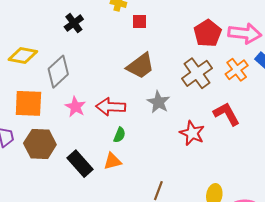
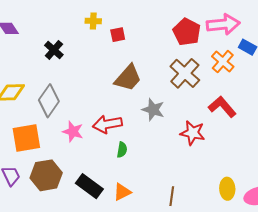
orange triangle: (112, 161) -> (122, 192), moved

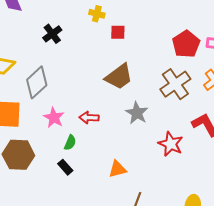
red arrow: (107, 124) -> (89, 118), size x0.7
green semicircle: (122, 150) -> (70, 143), moved
black rectangle: (89, 186) -> (65, 167), moved, size x0.6
orange triangle: (122, 192) -> (117, 169), moved

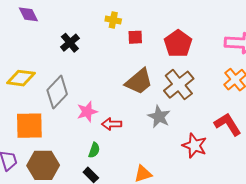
red pentagon: (186, 44) -> (178, 44), moved
brown cross: (175, 84) -> (179, 85), moved
pink star: (54, 118) -> (87, 112), moved, turned 30

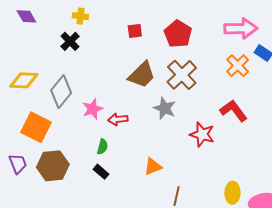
yellow cross: (113, 20) -> (80, 16), moved
orange square: (29, 126) -> (36, 127), turned 32

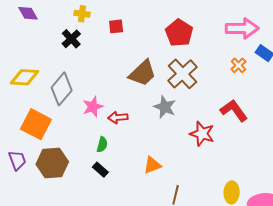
red square: (135, 31) -> (116, 26), moved
orange cross: (238, 66) -> (238, 65), size x0.7

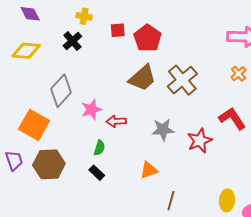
red pentagon: (179, 33) -> (148, 38), moved
yellow diamond: (25, 77) -> (26, 51), moved
gray star: (165, 107) -> (163, 130), moved, turned -30
red star: (202, 134) -> (200, 141), turned 30

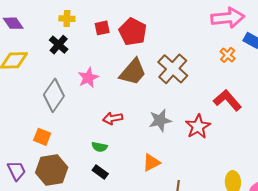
pink star: (91, 110) -> (88, 78), moved
orange square: (34, 125) -> (42, 137), moved, size x0.6
green semicircle: (99, 148) -> (100, 147), turned 91

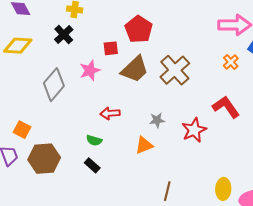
red square: (102, 28) -> (111, 48), moved
gray star: (160, 120) -> (157, 120), size x0.7
orange square: (42, 137) -> (22, 130), moved
orange triangle: (151, 163) -> (144, 145), moved

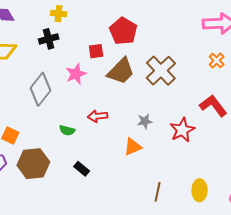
black cross: (64, 34) -> (49, 39), turned 30
green semicircle: (94, 140) -> (67, 130), moved
yellow ellipse: (223, 189) -> (199, 190), moved

